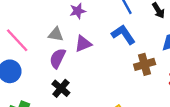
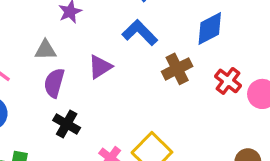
purple triangle: (83, 44) -> (100, 67), moved

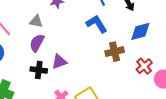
purple triangle: (100, 67) -> (59, 62), moved
black cross: (67, 124) -> (39, 70), turned -35

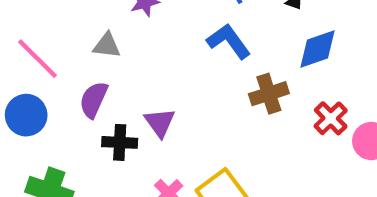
purple semicircle: (37, 43) -> (94, 100), moved
purple triangle: (59, 62) -> (160, 123), turned -42

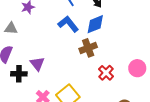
blue diamond: (318, 49) -> (95, 24), moved
red cross: (331, 118) -> (106, 73), moved

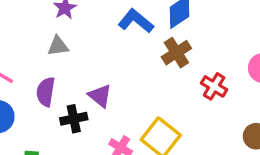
gray triangle: (11, 28) -> (58, 46), moved

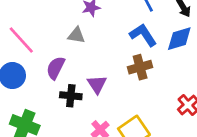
brown cross: (176, 53) -> (140, 67), moved

